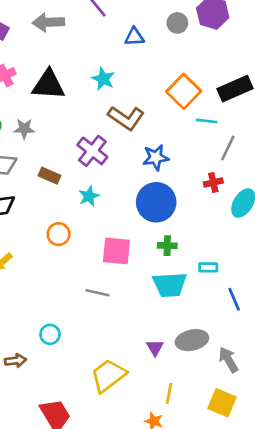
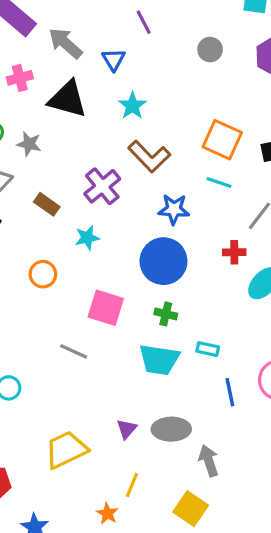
gray arrow: (48, 22) -> (65, 43), moved, turned 32
gray circle: (177, 23) -> (210, 50), moved
blue triangle: (134, 37) -> (114, 60), moved, turned 50
orange square: (184, 91) -> (222, 140), turned -32
cyan line: (207, 121) -> (219, 183), moved

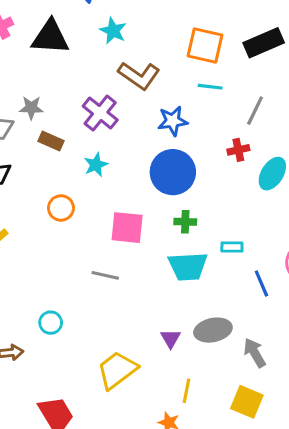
gray star: (29, 144) -> (31, 108), moved

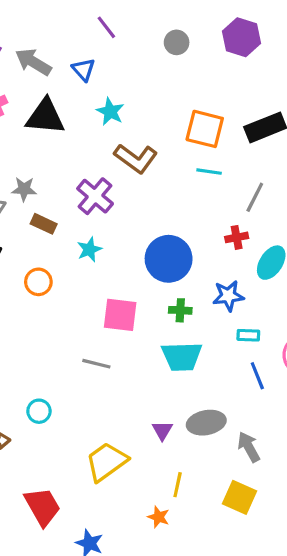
blue star: (173, 121) -> (228, 296), moved
orange circle: (61, 208) -> (38, 282), moved
cyan rectangle: (232, 247) -> (248, 335), moved

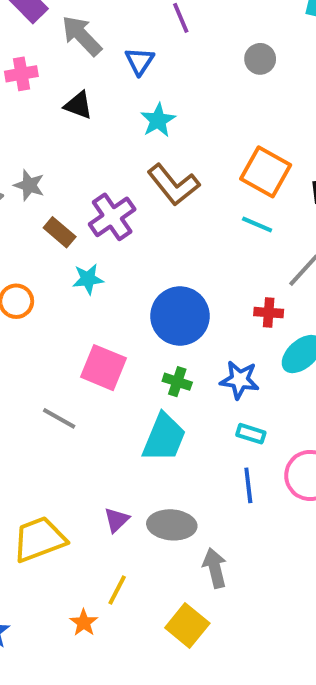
black triangle: (45, 117) -> (78, 105), size x0.6
brown rectangle: (44, 224) -> (60, 232), moved
cyan trapezoid: (182, 356) -> (164, 438), turned -81

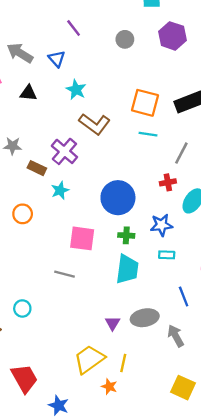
cyan rectangle: (251, 434) -> (167, 255), moved
blue line: (248, 485) -> (184, 296), moved
yellow trapezoid: (39, 539) -> (89, 359), moved
yellow square: (187, 626) -> (183, 388), moved

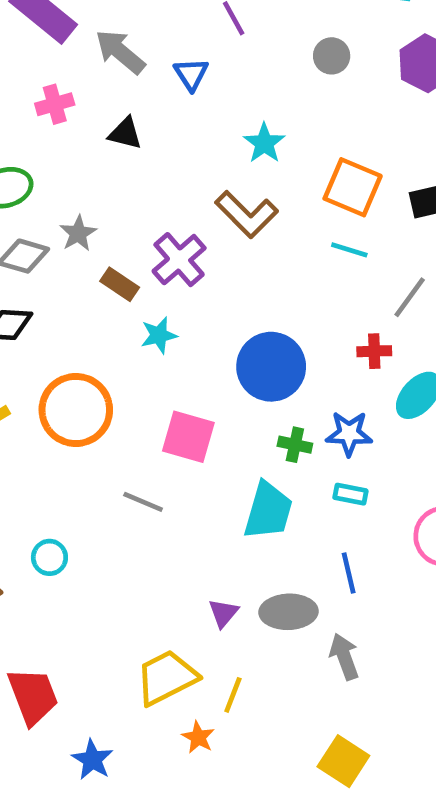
cyan star: (76, 90) -> (264, 143), moved
gray star: (13, 146) -> (78, 233), turned 30
orange circle: (23, 214) -> (76, 410), moved, size x1.8
green cross: (126, 235) -> (295, 445), moved
blue line: (184, 296) -> (349, 573), moved

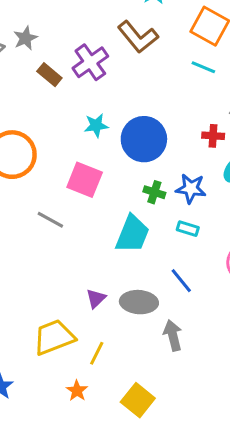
cyan star: (159, 335) -> (96, 125), moved
blue line: (349, 573) -> (181, 281), turned -32
orange star: (198, 737) -> (77, 391), moved
yellow square: (343, 761) -> (138, 400), moved

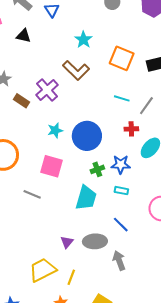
cyan line: (203, 67) -> (122, 98), moved
green cross: (154, 192) -> (97, 169), turned -32

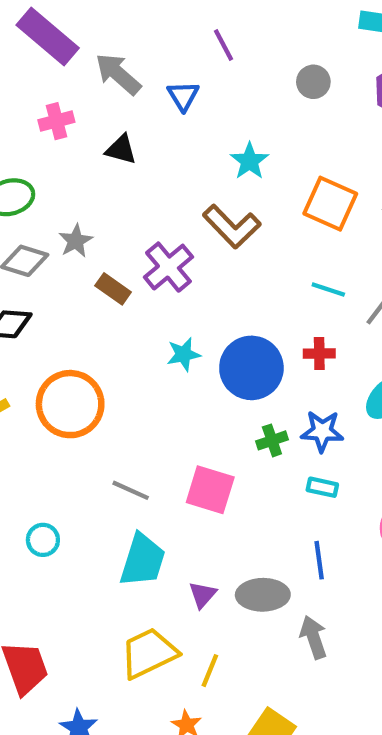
red cross: (131, 129) -> (319, 353), moved
pink square: (51, 166) -> (210, 490), moved
cyan trapezoid: (86, 198) -> (143, 560), moved
blue line: (121, 225) -> (319, 560), turned 36

